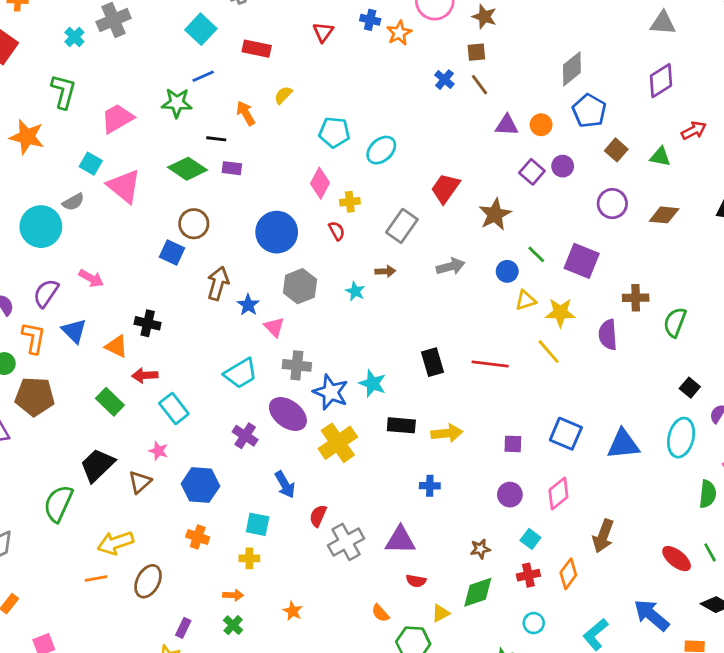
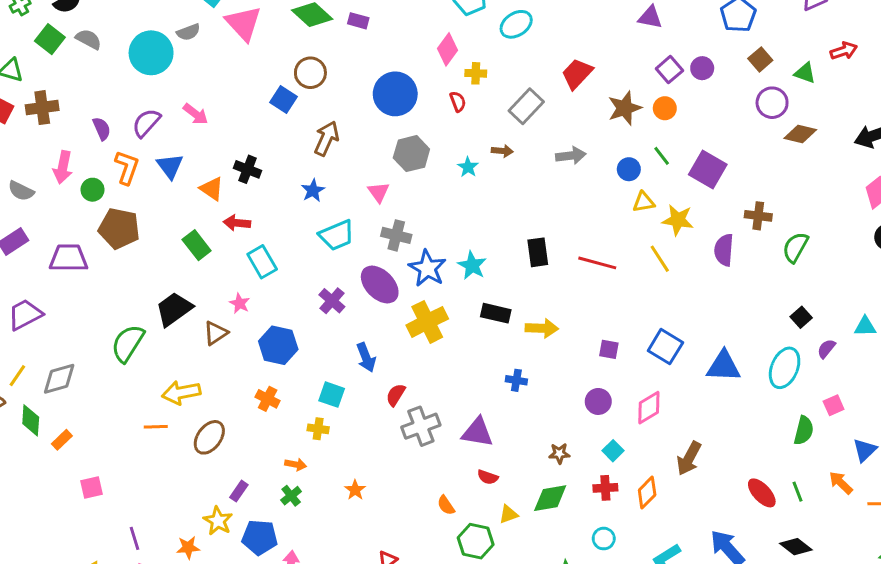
orange circle: (541, 125) -> (665, 108), moved
purple circle: (612, 204) -> (772, 103), moved
blue star: (248, 305) -> (313, 190), moved

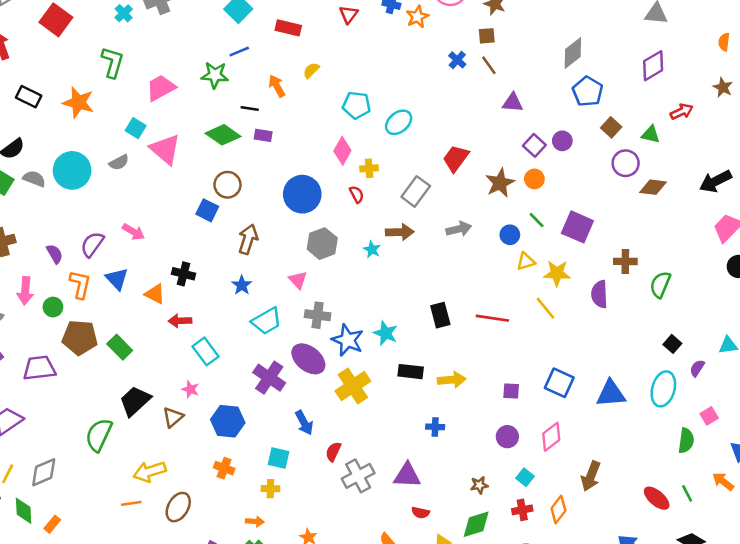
cyan circle: (151, 53) -> (72, 170), moved
brown arrow: (502, 151) -> (400, 232), size x1.5
green rectangle: (197, 245) -> (120, 347), moved
purple cross: (332, 301) -> (269, 378), size x1.4

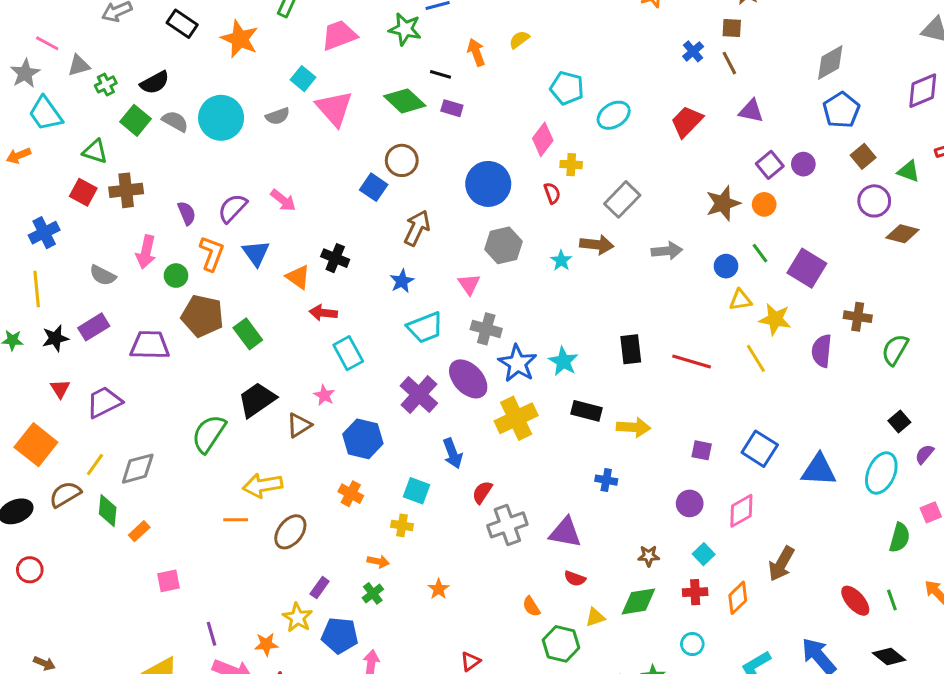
red trapezoid: (456, 158) -> (687, 122), moved

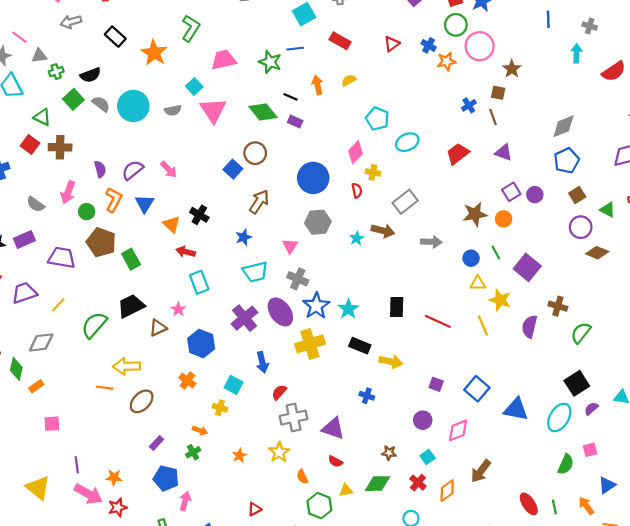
black square: (899, 422) -> (577, 383), size x1.6
yellow line: (95, 464) -> (58, 305), moved
red cross: (695, 592) -> (418, 483), turned 35
yellow star: (297, 618) -> (279, 452), moved

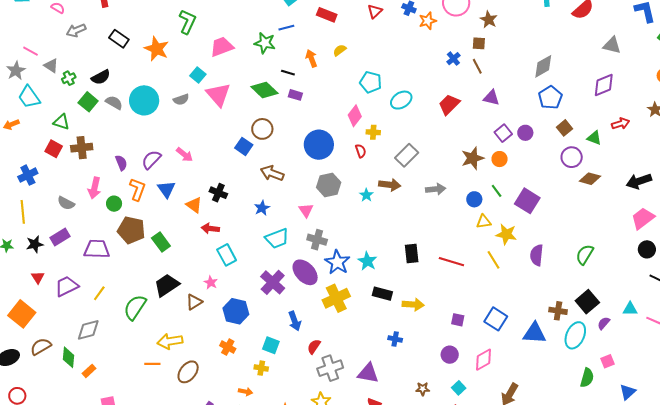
gray triangle: (39, 56) -> (51, 66), turned 49
brown arrow: (259, 202) -> (272, 173), turned -95
brown cross: (558, 306) -> (558, 311), moved

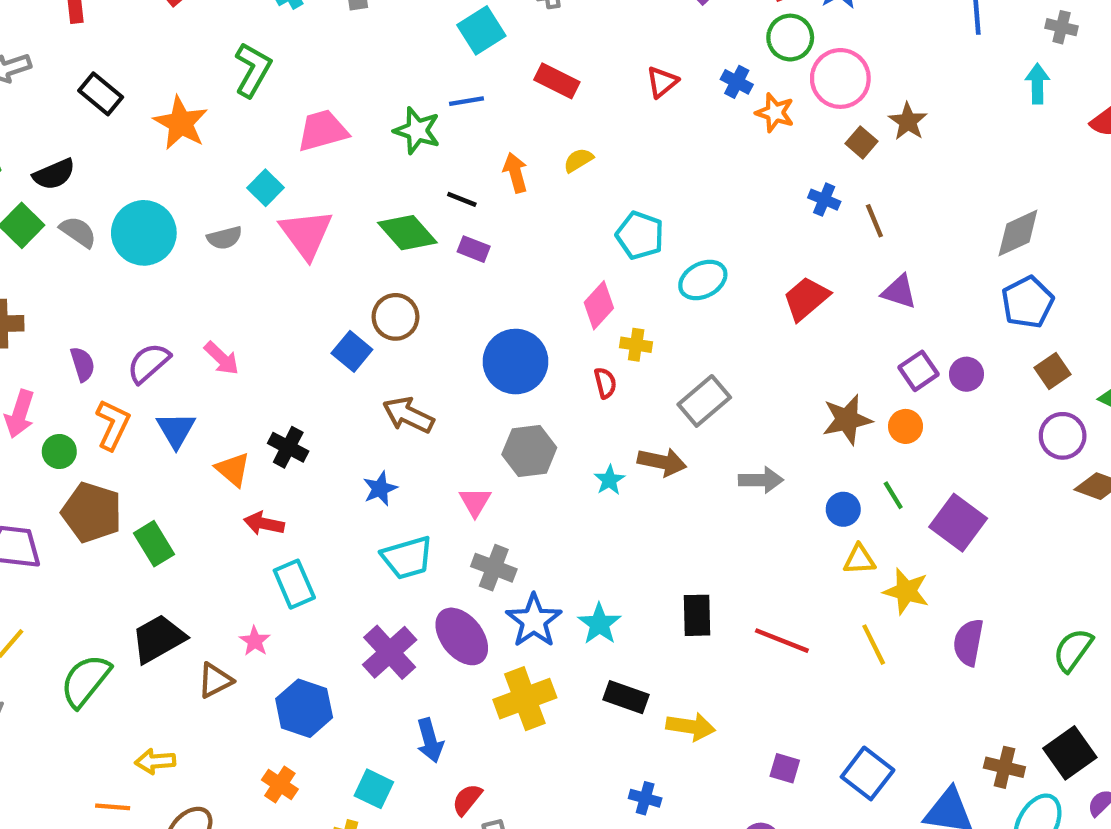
orange star: (428, 21) -> (775, 113), turned 30
brown square: (479, 43) -> (862, 142), moved, turned 32
blue cross: (453, 59) -> (824, 200), turned -32
yellow arrow: (170, 341) -> (155, 761), size x0.7

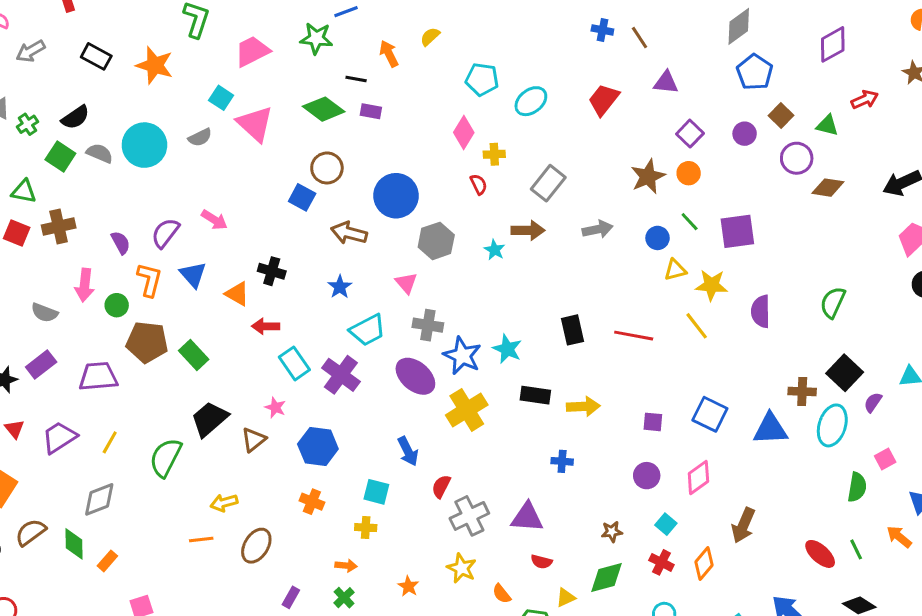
blue circle: (516, 362) -> (396, 196), moved
purple circle: (966, 374) -> (745, 134), moved
purple square: (958, 523) -> (737, 231), turned -33
purple cross: (390, 652) -> (341, 375), moved

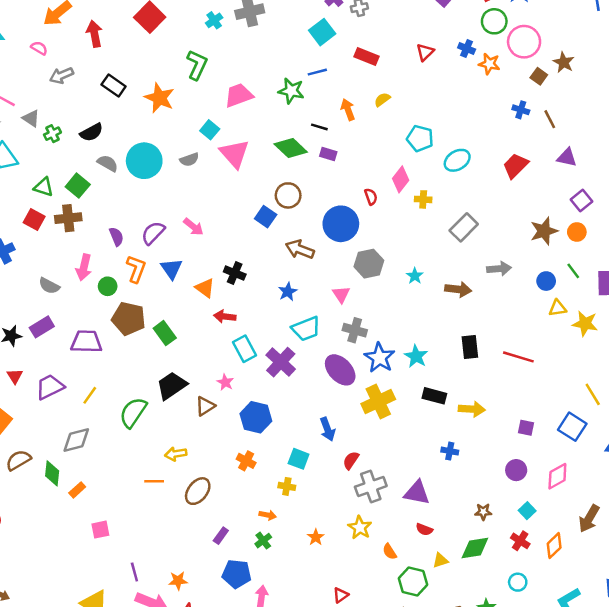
green square: (60, 157) -> (78, 186), moved
red semicircle: (479, 184) -> (371, 197), moved
brown arrow: (528, 230) -> (458, 289), moved
yellow line: (697, 326) -> (593, 394), moved

